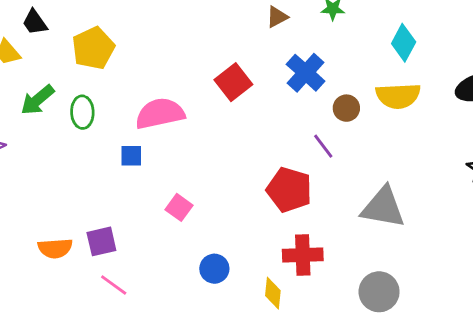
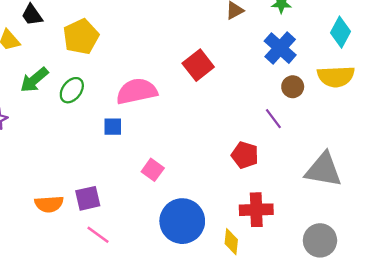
blue cross: (306, 73) -> (280, 48), moved
green ellipse: (82, 112) -> (72, 90), turned 40
red pentagon: (289, 190) -> (245, 155), size x0.7
blue circle: (214, 269) -> (182, 221), size x1.8

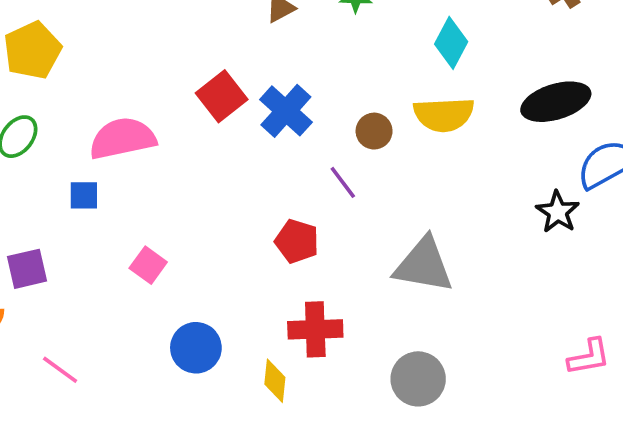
blue cross: (280, 48) -> (286, 111), moved
purple square: (88, 198) -> (27, 269), moved
blue circle: (182, 221) -> (196, 348), size x0.7

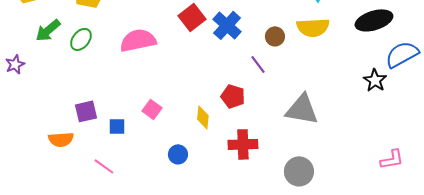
blue square: (84, 195) -> (117, 126), moved
blue circle: (196, 348) -> (178, 154), size x0.7
yellow diamond: (275, 381) -> (203, 117), moved

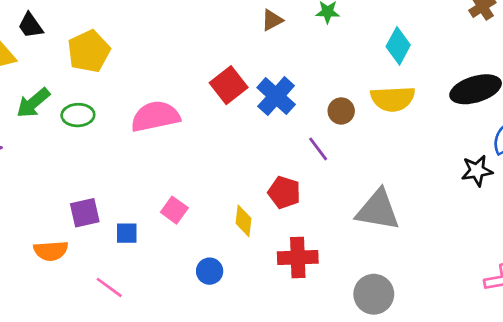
green ellipse: (81, 39) -> (78, 115), turned 50
black star: (375, 80) -> (477, 171), turned 30

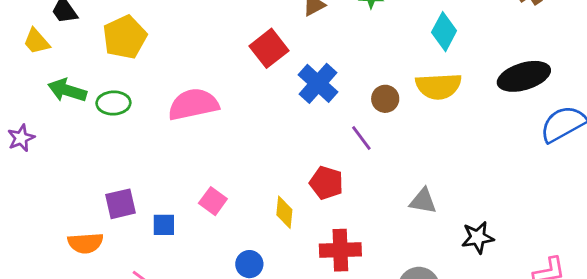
red square: (229, 85) -> (269, 48), moved
green arrow: (33, 103) -> (67, 90), turned 57
black star: (477, 171) -> (478, 237), moved
gray triangle: (378, 210) -> (423, 201), size x0.6

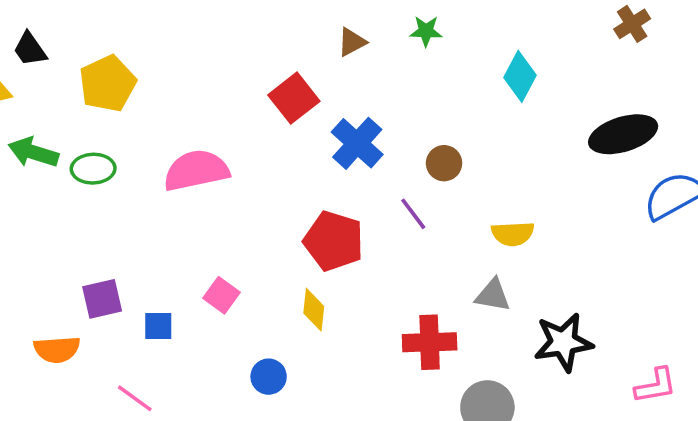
yellow semicircle: (438, 86) -> (513, 234), moved, size x0.7
red pentagon: (326, 183) -> (334, 241), moved, size x1.4
black star: (478, 237) -> (563, 342), size x1.4
red cross: (340, 250) -> (430, 342), moved

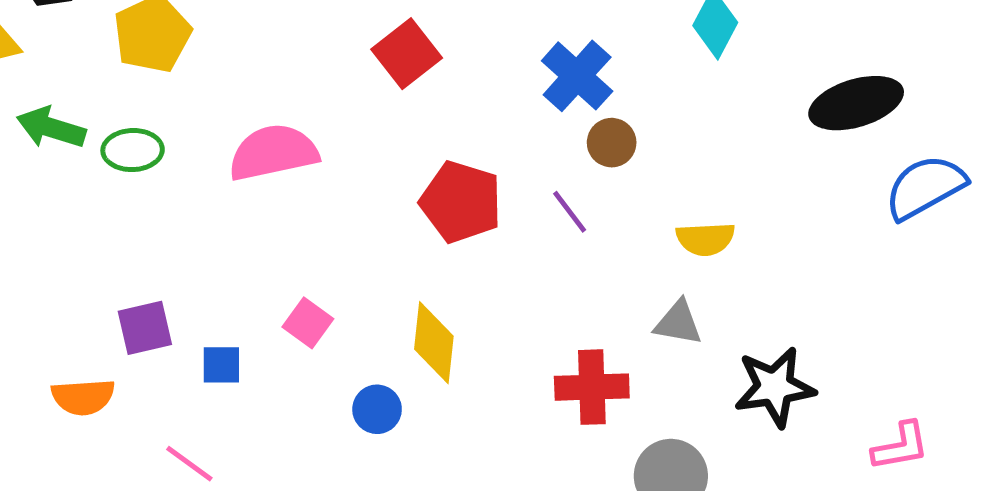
blue cross: (357, 143) -> (577, 76), moved
red pentagon: (334, 241) -> (461, 202), moved
yellow diamond: (314, 310) -> (434, 343), size x1.4
blue circle: (269, 377) -> (377, 409), moved

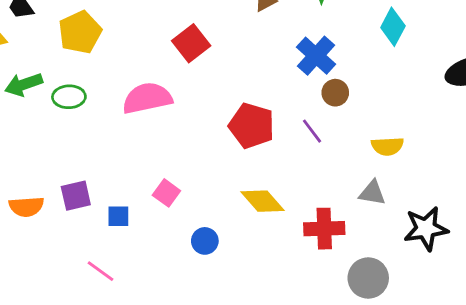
red square: (407, 54) -> (191, 43), moved
green arrow: (51, 128) -> (24, 84), turned -36
yellow diamond: (434, 343) -> (263, 201), moved, turned -48
orange semicircle: (83, 397) -> (26, 207), moved

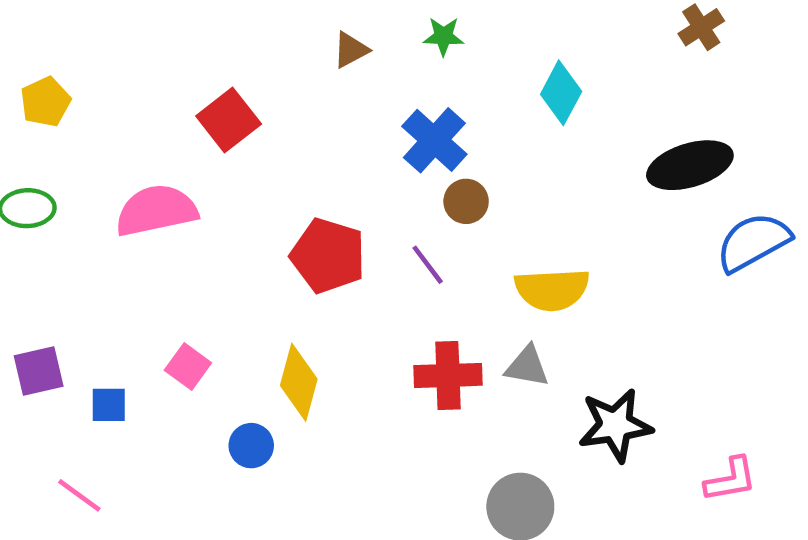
yellow pentagon: (80, 32) -> (45, 102), size x0.7
yellow semicircle: (387, 146) -> (552, 290), size x1.4
yellow diamond: (263, 201) -> (299, 382), moved, turned 57
red cross: (324, 229) -> (448, 375), moved

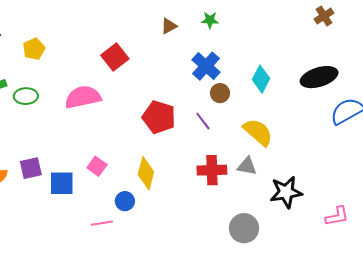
cyan diamond: (561, 93) -> (261, 79), moved
yellow semicircle: (552, 290) -> (258, 132), turned -136
blue square: (109, 405) -> (62, 183), size x1.5
pink line: (79, 495) -> (102, 223), moved, turned -45

